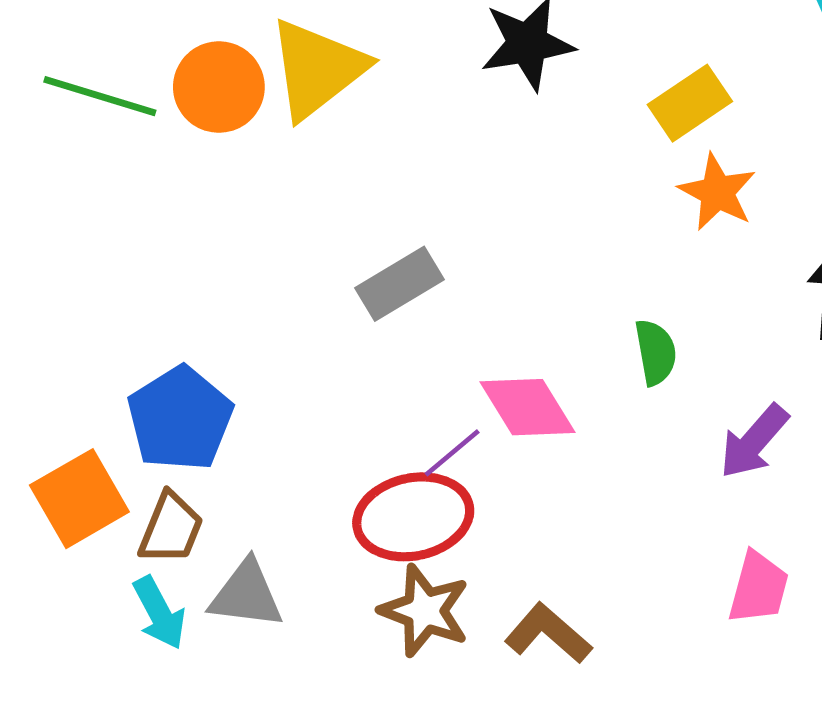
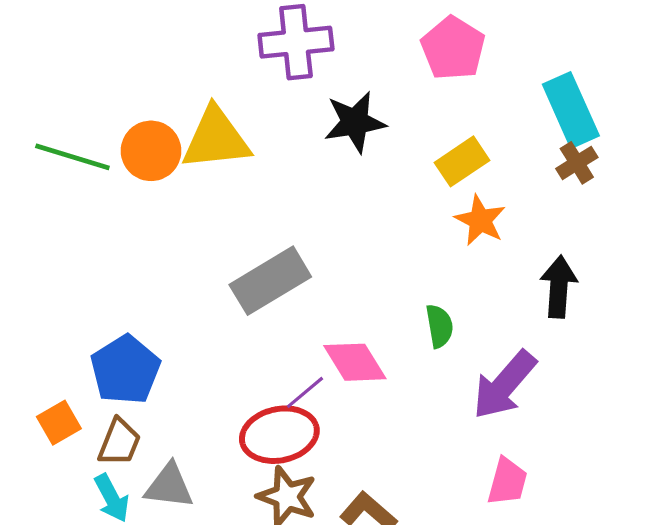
yellow triangle: (317, 69) -> (216, 139), turned 32
gray rectangle: (399, 284) -> (270, 281), size x1.4
purple arrow: (754, 441) -> (504, 385), size x1.4
orange square: (79, 499) -> (59, 423), size x0.7

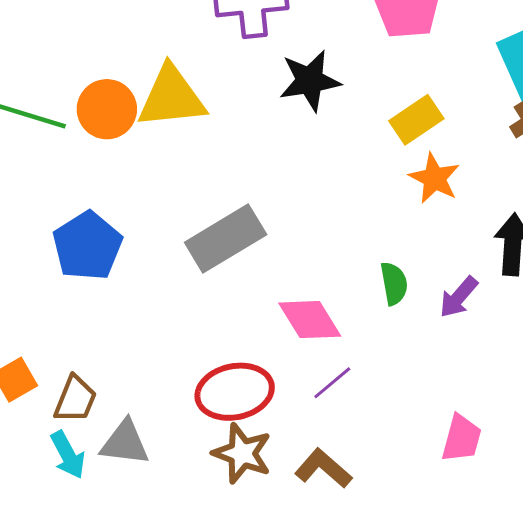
blue pentagon: (125, 370) -> (87, 246), moved
purple arrow: (504, 385) -> (459, 297), moved, size x0.6
purple line: (305, 392) -> (332, 383), moved

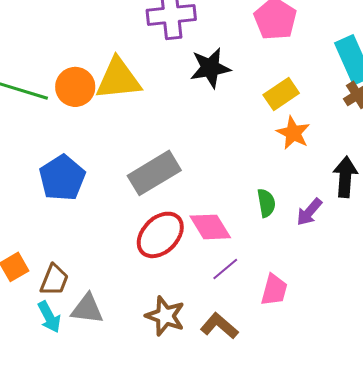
red ellipse: (235, 392) -> (160, 235), moved, turned -33
pink trapezoid: (462, 438) -> (274, 290), moved

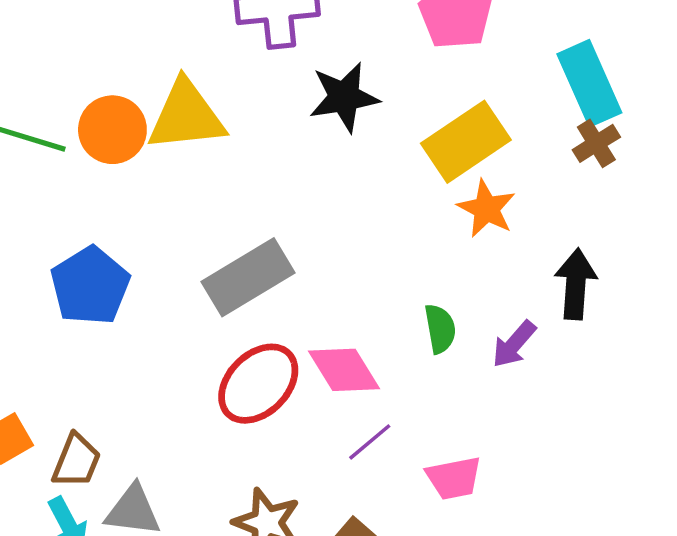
yellow rectangle: (281, 94) -> (466, 142), size x1.4
pink trapezoid: (274, 290) -> (454, 478), turned 64

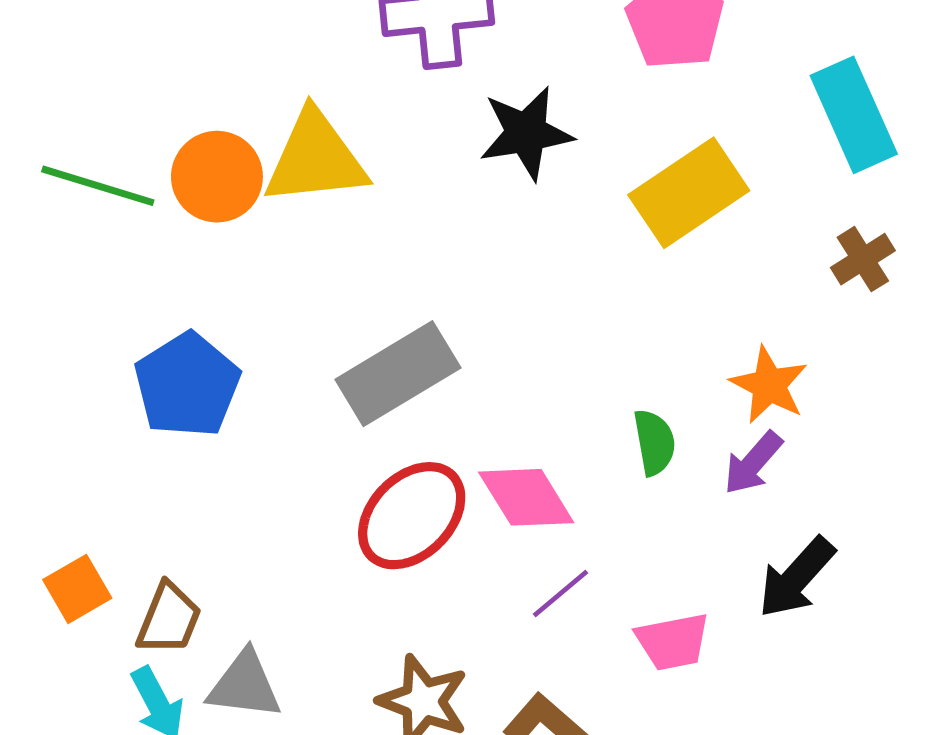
brown cross: (596, 143) -> (863, 259), moved
orange star: (486, 209) -> (769, 385), moved
black arrow: (576, 284) -> (796, 577), moved, turned -142

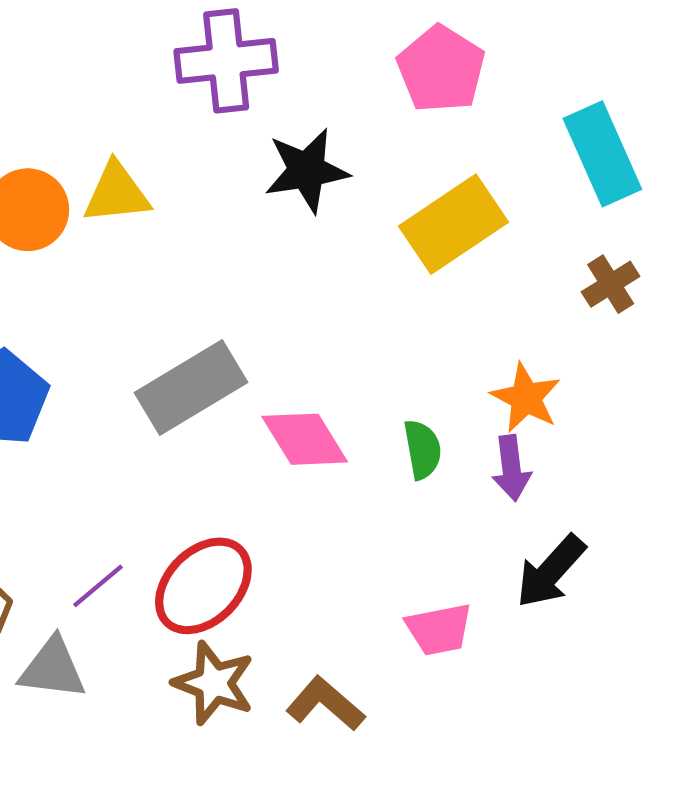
yellow triangle: (315, 158) -> (117, 193), size x0.7
purple arrow: (753, 463) -> (511, 468), turned -48
pink diamond: (526, 497) -> (305, 439), moved
red ellipse: (412, 516) -> (203, 586), moved
purple line: (561, 594) -> (98, 586), moved

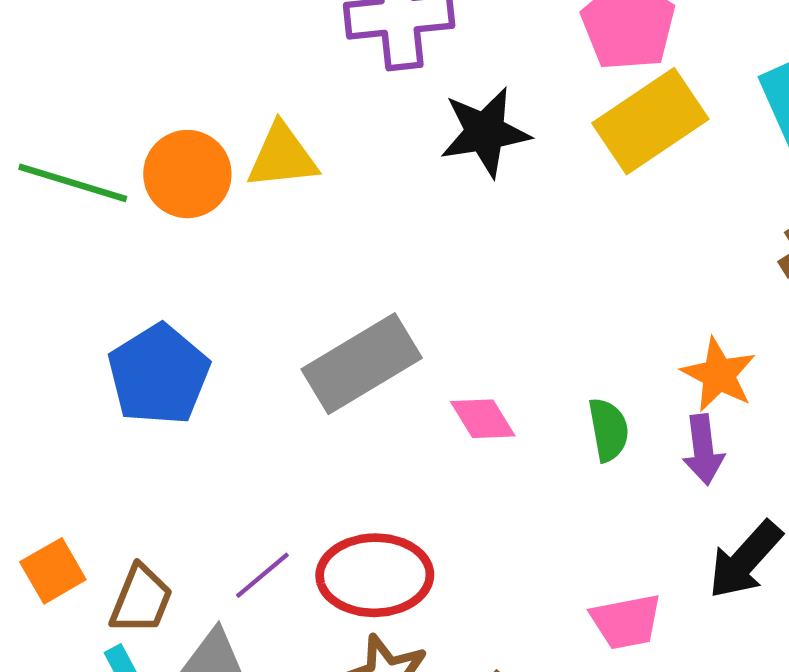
yellow rectangle: (454, 224) -> (650, 121), moved
pink diamond: (305, 439) -> (483, 419), size x0.7
red ellipse: (203, 586) -> (375, 575), turned 44

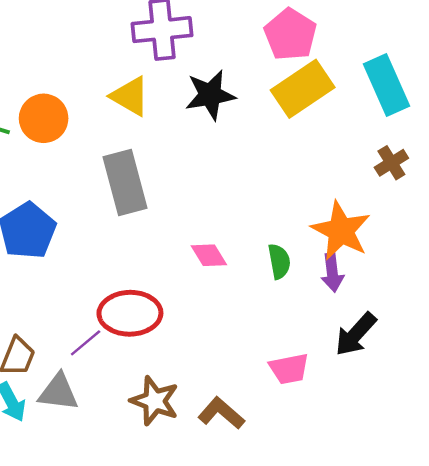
yellow triangle: (282, 156) -> (130, 96), moved, turned 36
gray rectangle: (362, 364) -> (125, 183), moved, turned -74
orange star: (719, 375) -> (341, 231), size x1.4
red ellipse: (375, 575) -> (130, 313), moved

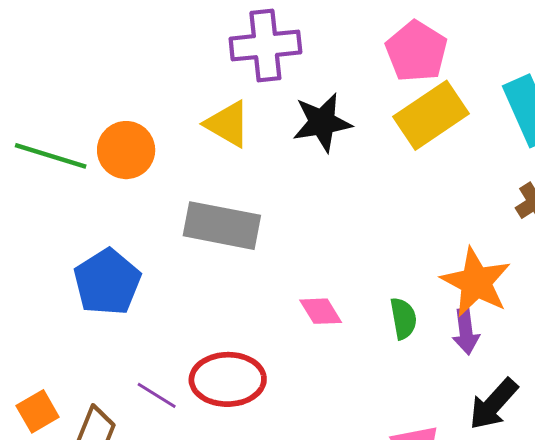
gray rectangle: (125, 183) -> (222, 226), turned -64
purple line: (86, 343) -> (157, 395), moved, turned 72

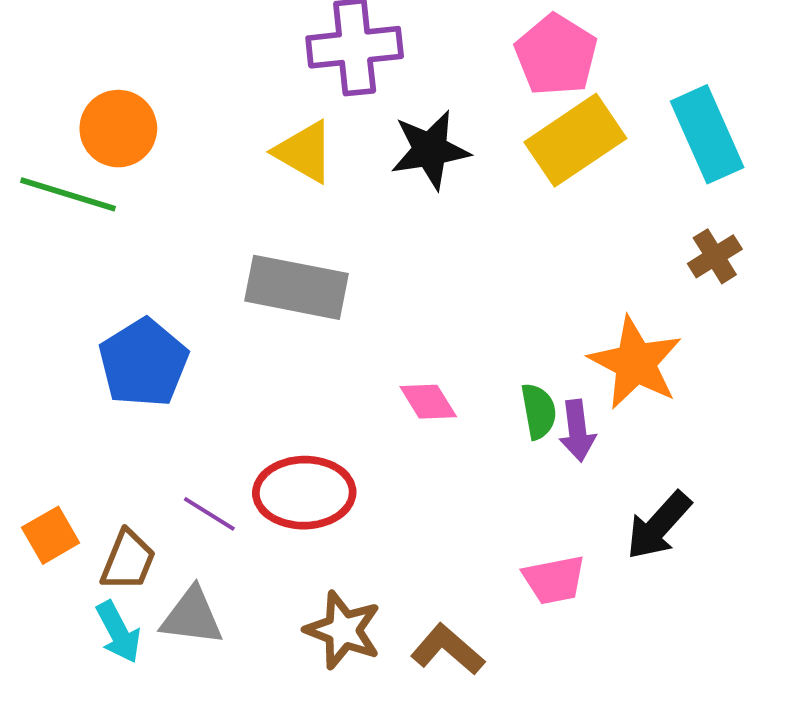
orange circle: (126, 150) -> (118, 129), moved
purple arrow: (466, 332) -> (577, 431), moved

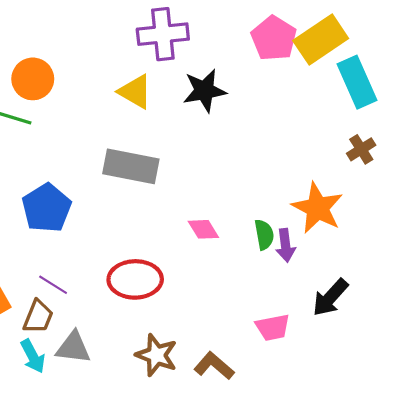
yellow rectangle: (575, 140) -> (321, 39), moved
purple line: (209, 514) -> (53, 285), moved

